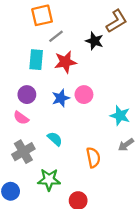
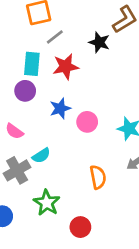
purple circle: (27, 95) -> (25, 91), moved
pink circle: (84, 95) -> (87, 122), moved
cyan semicircle: (55, 139) -> (41, 156), moved, turned 105
green star: (49, 180) -> (47, 203), turned 30

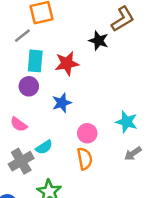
gray line: (55, 37) -> (22, 36), moved
pink circle: (87, 122) -> (87, 133), moved
orange semicircle: (98, 177) -> (85, 159), moved

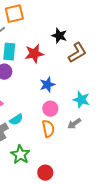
brown L-shape: (123, 19) -> (77, 53), moved
blue star: (62, 103) -> (47, 85), moved
gray arrow: (133, 154) -> (74, 124), moved

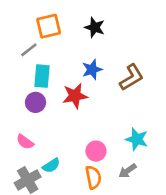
black star: (59, 36) -> (95, 27), moved
red star: (34, 54) -> (75, 96), moved
blue star: (47, 85) -> (92, 70), moved

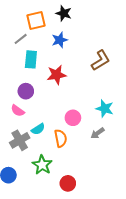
black star: (95, 27) -> (64, 13), moved
blue star: (92, 70) -> (60, 40), moved
purple circle: (35, 102) -> (26, 91), moved
orange semicircle: (93, 177) -> (61, 138), moved

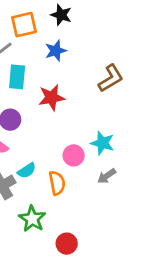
cyan star: (105, 109) -> (102, 143), moved

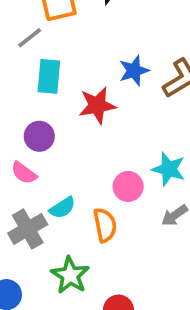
blue star: (56, 51) -> (134, 71), moved

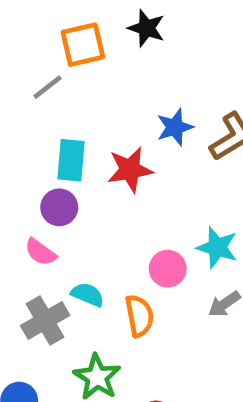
cyan rectangle: (49, 76) -> (71, 160), moved
cyan semicircle: (62, 208) -> (88, 295), turned -124

